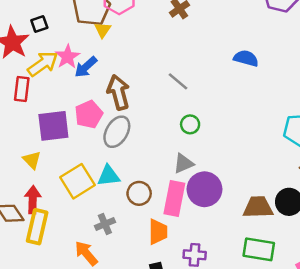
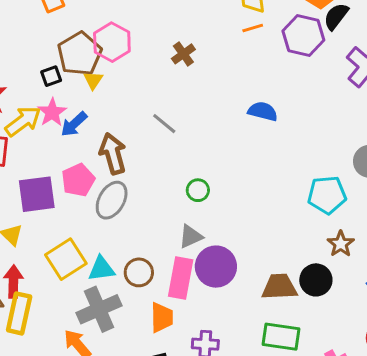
black square: (39, 24) -> (51, 76), moved
gray line: (178, 81) -> (164, 124), moved
cyan triangle: (109, 176) -> (101, 269), moved
gray cross: (105, 224) -> (99, 309), size x1.8

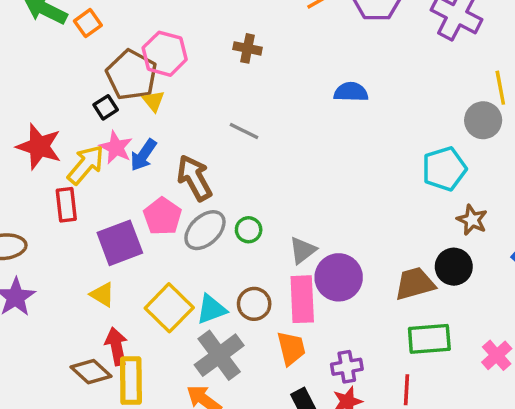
brown cross: (183, 54) -> (248, 48), turned -30
green circle: (198, 190) -> (249, 230), moved
gray ellipse: (112, 200) -> (205, 230), turned 30

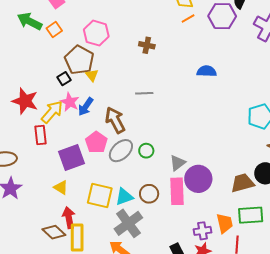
pink hexagon: (165, 54) -> (96, 33), moved
gray line: (244, 131) -> (144, 93), turned -30
yellow square: (169, 308) -> (100, 195), turned -32
orange trapezoid: (291, 348) -> (225, 223), moved

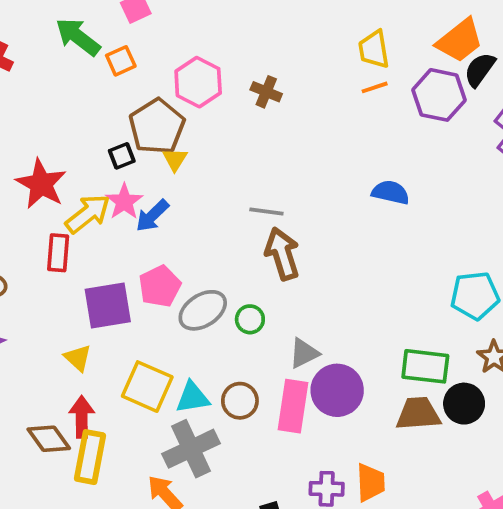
brown cross: (147, 45) -> (266, 92), moved
brown arrow: (115, 120) -> (282, 254), moved
green rectangle: (251, 215) -> (425, 366), moved

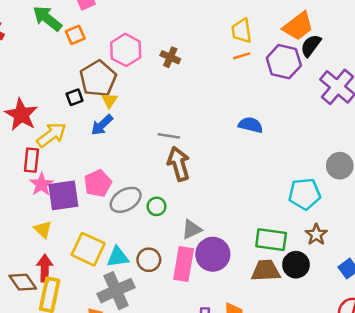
pink star: (124, 202) -> (41, 184), moved
blue arrow: (152, 216) -> (102, 125), moved

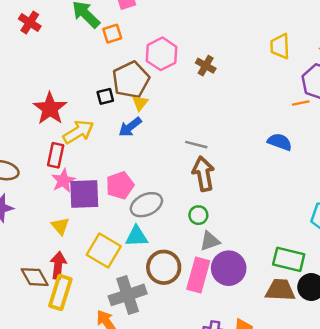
orange line: (242, 56) -> (301, 103), moved
green circle: (157, 206) -> (198, 215), moved
cyan triangle: (118, 257) -> (136, 236), moved
brown circle: (149, 260) -> (164, 267), size x1.4

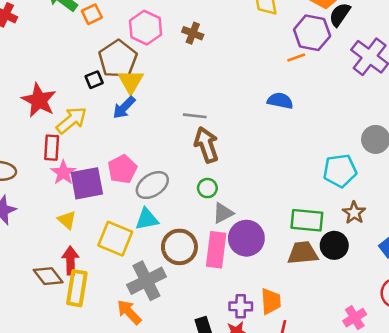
yellow triangle: (140, 103) -> (131, 81), size x1.5

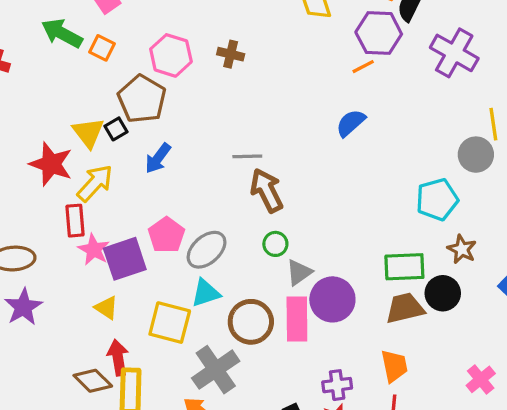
orange square: (92, 14) -> (102, 48), turned -30
yellow triangle: (131, 81) -> (88, 133), moved
blue semicircle: (280, 101) -> (351, 123), turned -45
orange trapezoid: (271, 301) -> (394, 366), moved

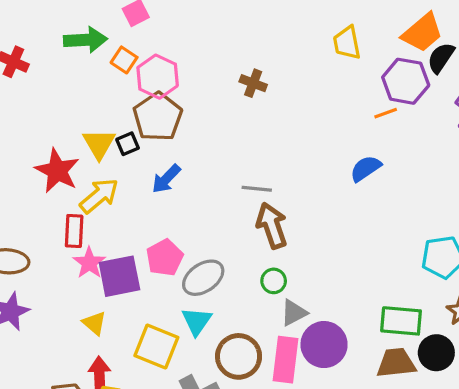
green arrow: (62, 33) -> (85, 40), turned 141
pink hexagon: (171, 55) -> (158, 77), moved
cyan triangle: (206, 293) -> (197, 321), turned -44

